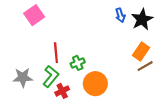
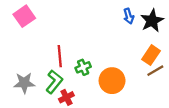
pink square: (34, 15) -> (24, 16), moved
orange circle: (95, 84) -> (112, 81), moved

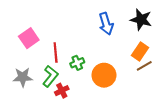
pink square: (24, 16) -> (29, 38), moved
blue arrow: (129, 16) -> (106, 24), moved, size x1.5
black star: (152, 21) -> (141, 20), turned -30

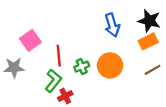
orange rectangle: (140, 51) -> (148, 41), moved, turned 30
orange circle: (104, 75) -> (110, 65), moved
gray star: (23, 77) -> (14, 68), moved

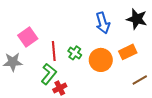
orange rectangle: (148, 41) -> (128, 52), moved
green cross: (82, 67) -> (75, 53), moved, turned -32
brown line: (153, 70) -> (140, 80), moved

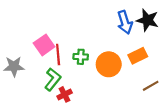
blue arrow: (103, 23) -> (125, 22), moved
pink square: (28, 37) -> (44, 45), moved
green cross: (75, 53) -> (81, 57), turned -32

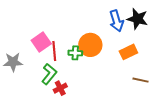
orange circle: (109, 64) -> (90, 45), moved
brown line: (151, 86) -> (141, 80), turned 42

